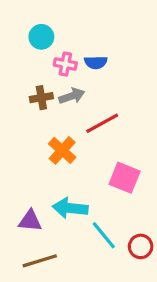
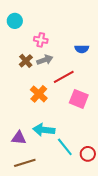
cyan circle: (41, 37) -> (15, 21), moved
blue semicircle: (96, 62) -> (82, 49), moved
brown cross: (41, 98) -> (26, 61), turned -32
pink square: (125, 178) -> (79, 99), moved

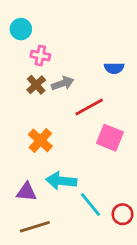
pink cross: (41, 40) -> (40, 56), moved
orange cross: (39, 94) -> (40, 140), moved

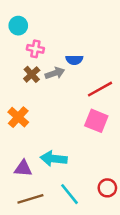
blue semicircle: (114, 68) -> (74, 60), moved
red line: (89, 107) -> (100, 89), moved
orange cross: (40, 140) -> (18, 117), moved
cyan line: (90, 204) -> (70, 194), moved

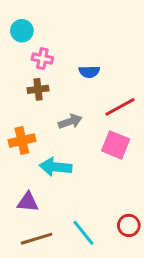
gray arrow: (55, 73) -> (70, 122), moved
brown cross: (32, 74) -> (38, 89), turned 35
orange cross: (18, 117) -> (22, 141), turned 35
cyan arrow: (54, 159) -> (56, 167), moved

